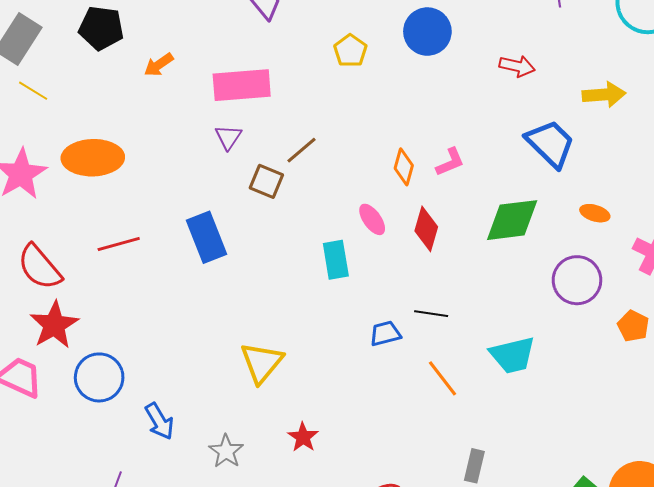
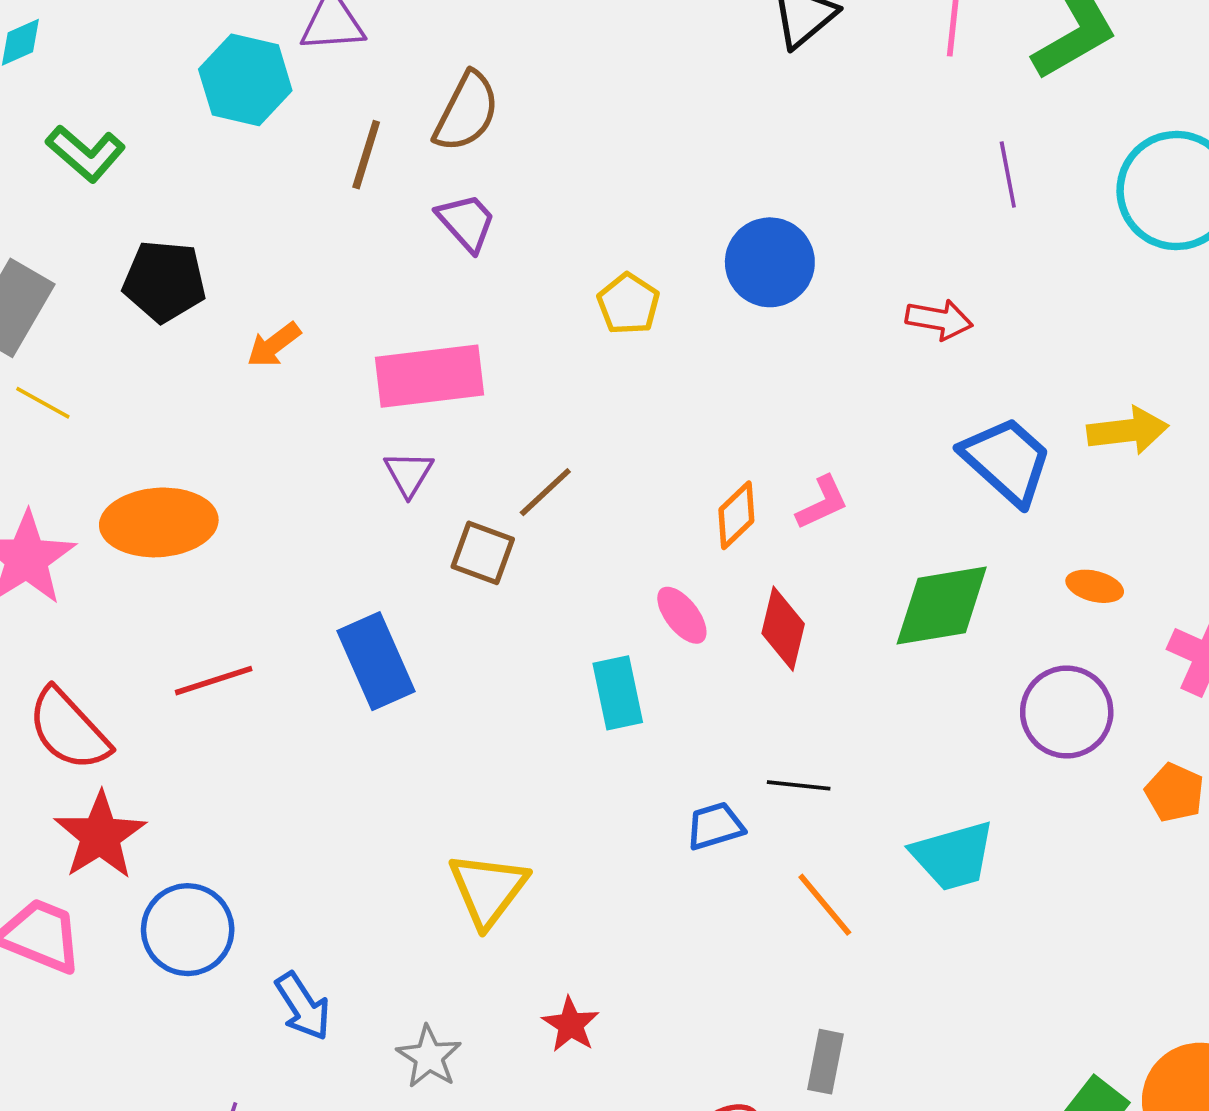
yellow arrow: (604, 95) -> (1128, 431), moved
orange diamond: (404, 167) -> (736, 515), turned 33
gray rectangle: (474, 466) -> (825, 1062), moved

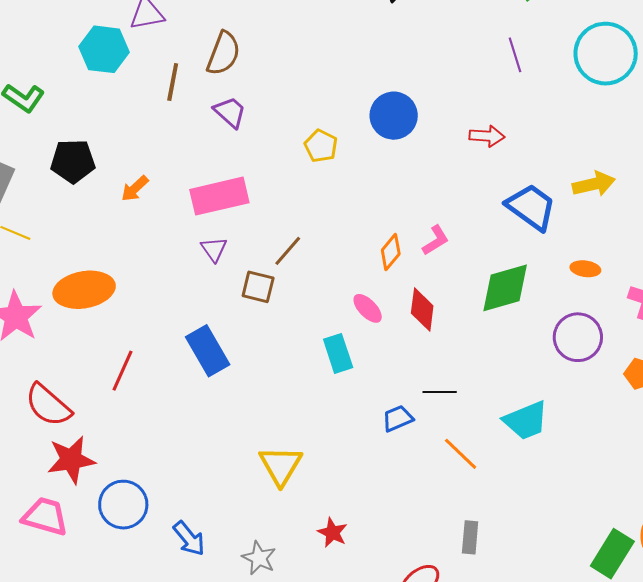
red line: (214, 681) -> (122, 371), turned -42
red star: (100, 836) -> (71, 460), turned 30

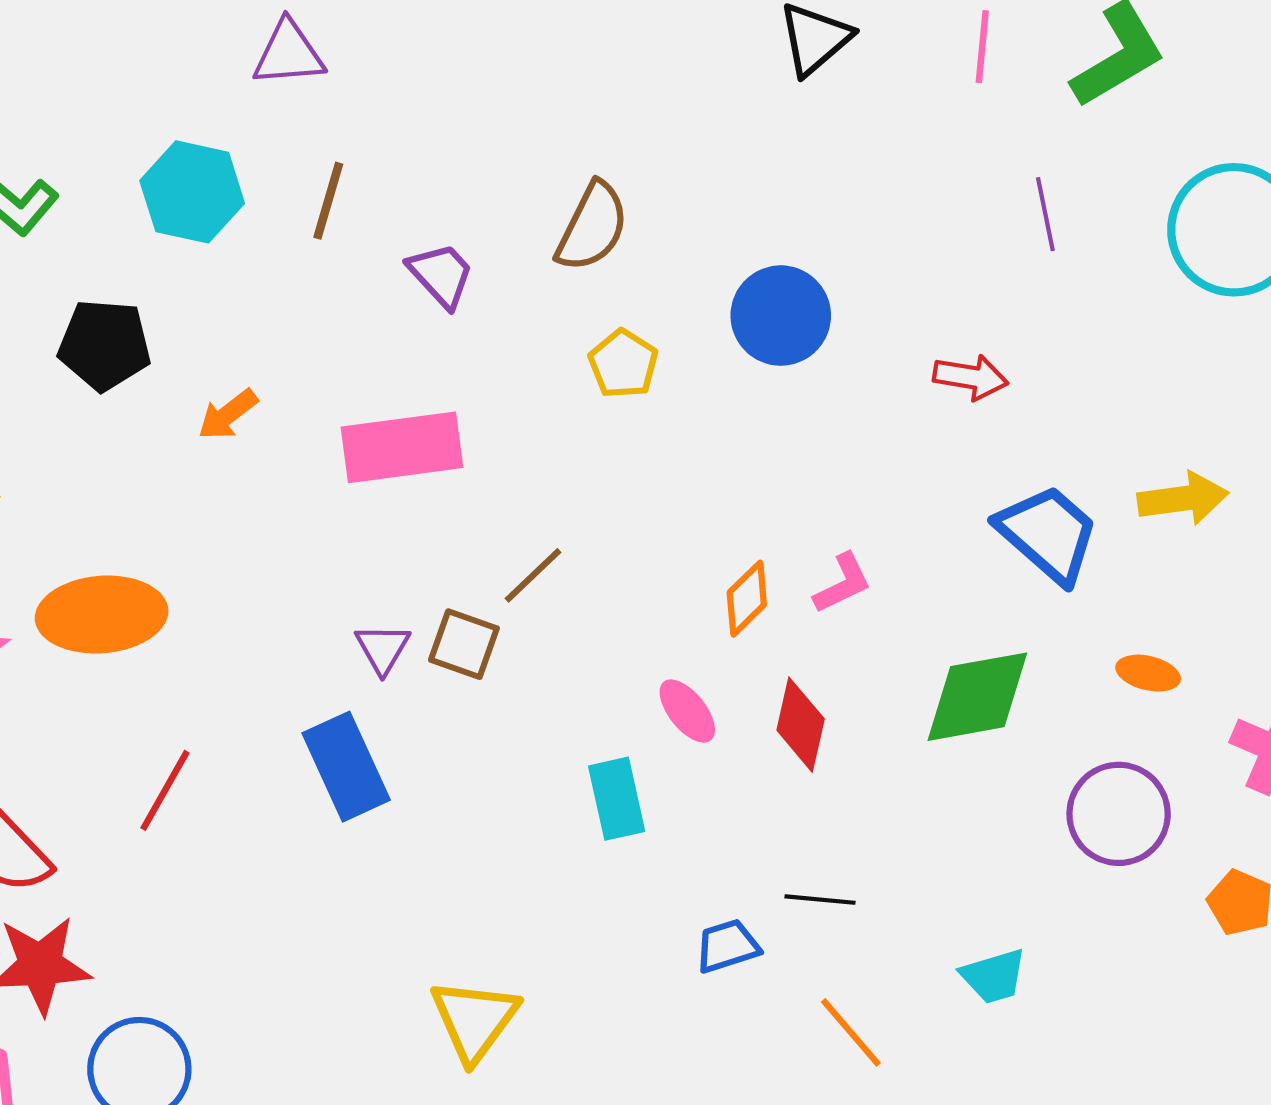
cyan hexagon: (104, 49) -> (192, 192), moved
brown semicircle: (224, 53) -> (592, 227), moved
purple triangle: (214, 249) -> (383, 648), moved
cyan trapezoid: (526, 420) -> (994, 976), size x0.7

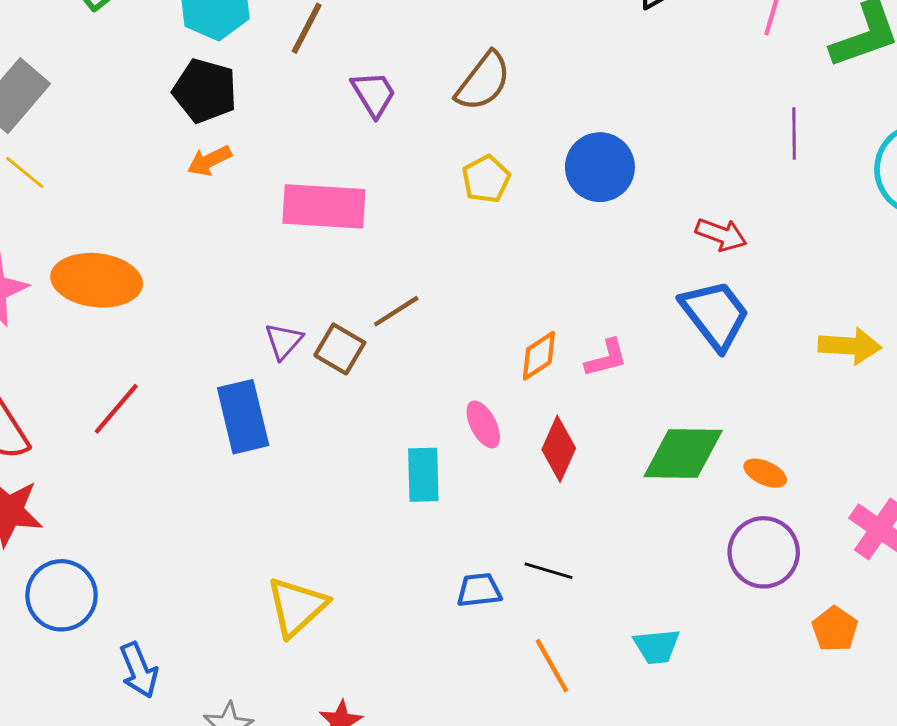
black pentagon: (104, 345) -> (205, 91), moved
blue trapezoid: (1048, 534) -> (715, 315), moved
orange ellipse: (1148, 673) -> (765, 473), moved

